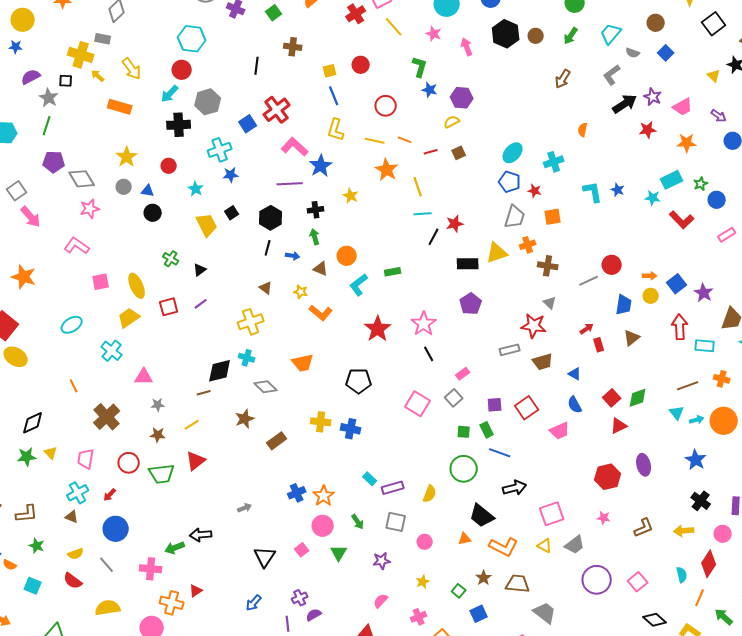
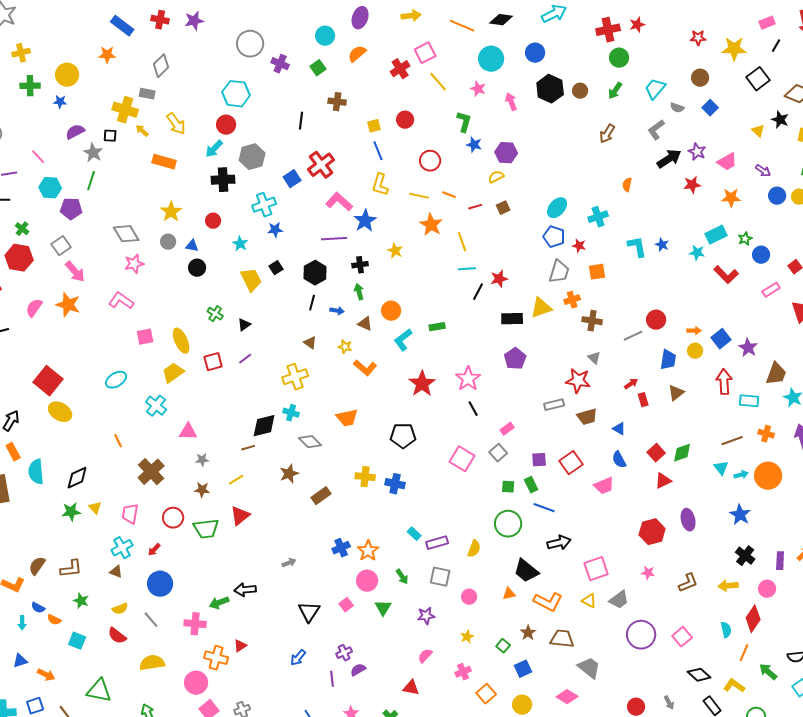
purple pentagon: (54, 162) -> (71, 209), moved
orange star: (24, 277) -> (68, 305), moved

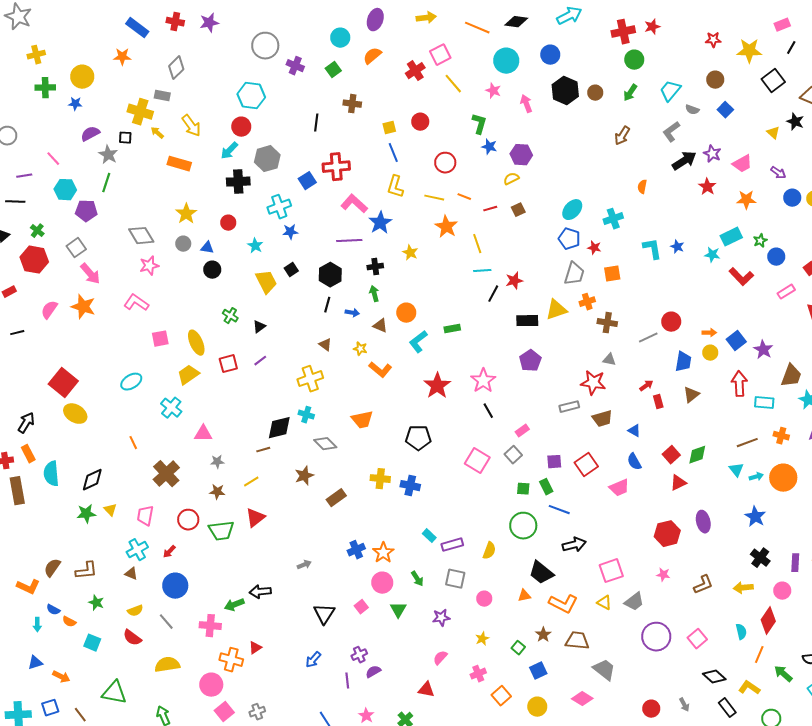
red cross: (321, 165) -> (336, 167), turned 32
red star: (692, 185) -> (707, 187), turned -30
gray triangle: (594, 358) -> (609, 360), turned -32

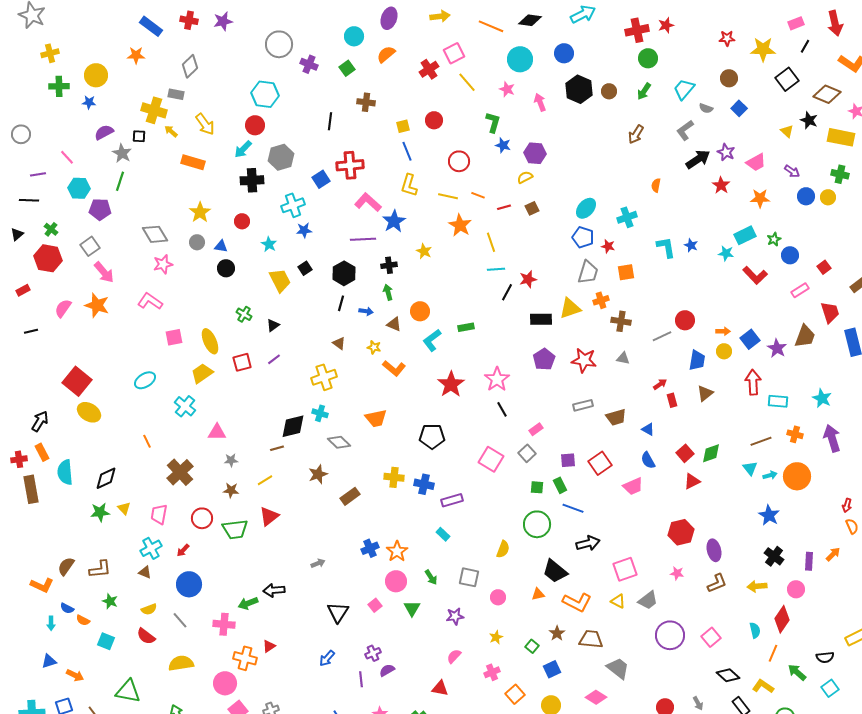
brown trapezoid: (791, 376) -> (805, 336), moved
red star: (593, 383) -> (584, 360), moved
purple ellipse: (703, 522) -> (714, 550), moved
purple rectangle: (452, 545) -> (452, 500), moved

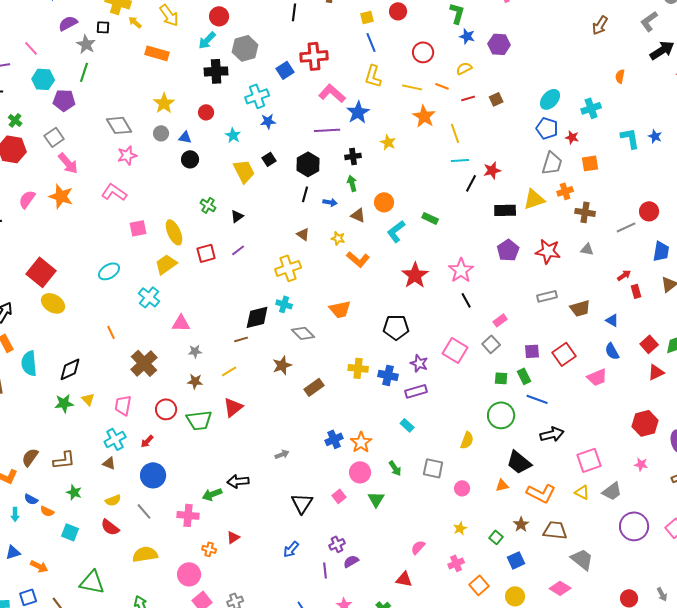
yellow semicircle: (525, 177) -> (464, 68), moved
green rectangle: (466, 327) -> (430, 218), turned 35
purple star: (455, 616) -> (419, 363), moved, turned 30
orange cross: (245, 658) -> (209, 549), size x0.6

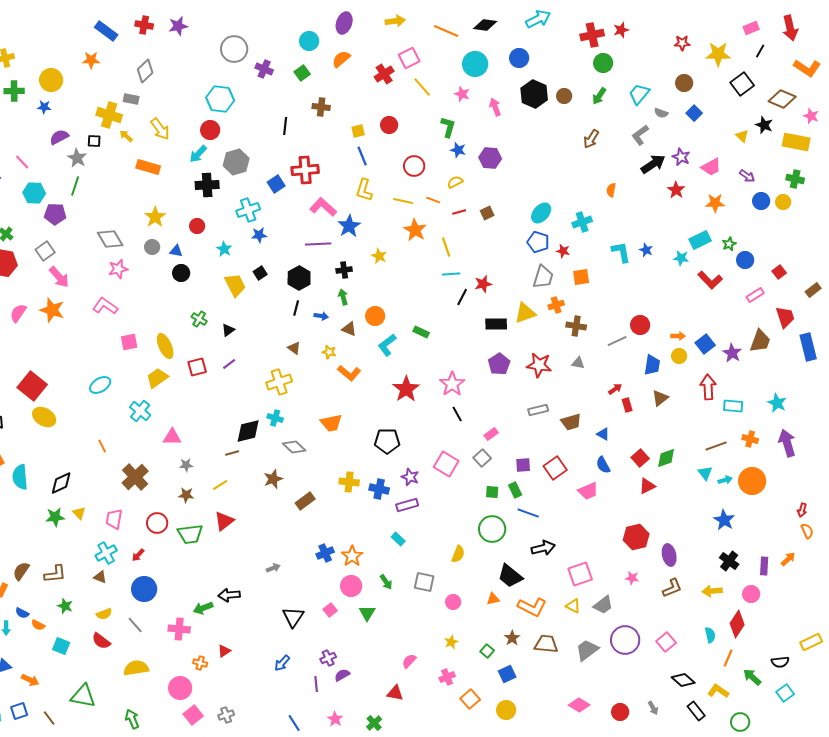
gray trapezoid: (582, 559) -> (587, 650), moved, turned -75
pink diamond: (560, 588) -> (579, 705), moved

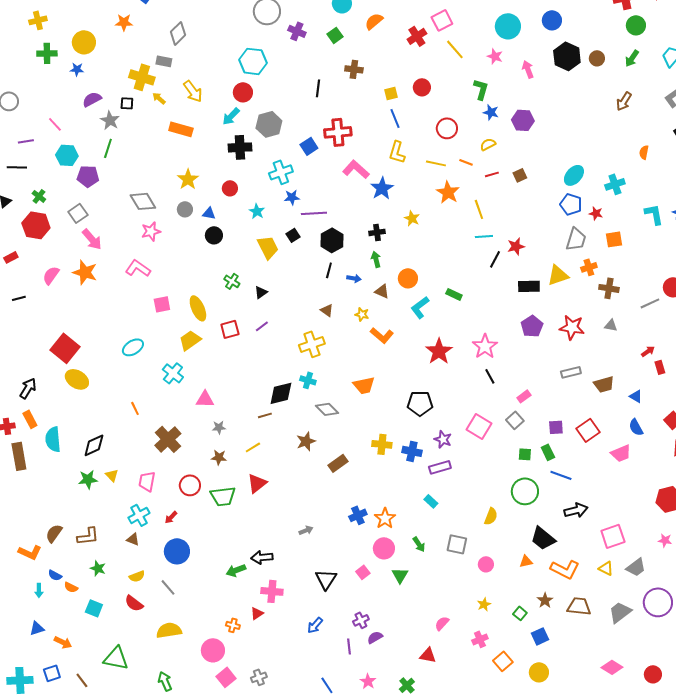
purple line: (318, 244) -> (314, 213), moved
pink cross: (179, 629) -> (272, 591), moved

